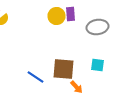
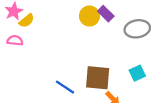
purple rectangle: (70, 14) -> (106, 14), turned -40
cyan square: (98, 65) -> (137, 73), turned -32

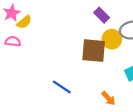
yellow circle: (89, 16) -> (112, 39), moved
brown square: (98, 78) -> (94, 51), moved

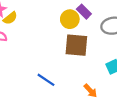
yellow circle: (112, 39) -> (70, 19), moved

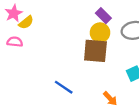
yellow circle: (70, 19) -> (100, 33), moved

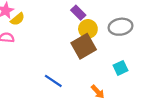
purple rectangle: (103, 16) -> (78, 13), moved
brown square: (95, 51) -> (84, 46), turned -35

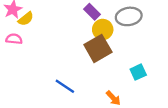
gray ellipse: (120, 27) -> (129, 16), moved

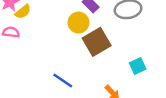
yellow circle: (103, 29) -> (78, 23), moved

